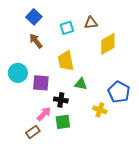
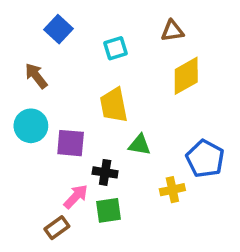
brown triangle: (91, 23) -> (172, 31), moved
brown arrow: (36, 41) -> (36, 76), moved
yellow cross: (100, 110) -> (172, 190), turned -32

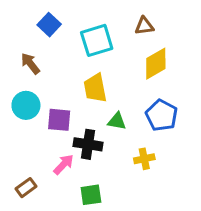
cyan square: (115, 48) -> (97, 40), size x1.6
blue pentagon: (205, 159) -> (162, 115), moved
black cross: (105, 172) -> (88, 144), size x1.4
green square: (109, 210) -> (91, 195), moved
brown rectangle: (57, 228) -> (26, 188), moved

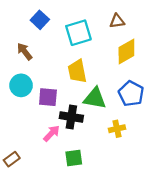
green triangle: (117, 121) -> (95, 98), size x1.5
brown rectangle: (26, 188) -> (12, 159), moved

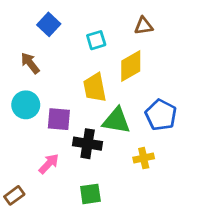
cyan square: (78, 33) -> (96, 40), size x0.6
yellow diamond: (126, 51) -> (131, 66), moved
pink arrow: (51, 133) -> (49, 164), moved

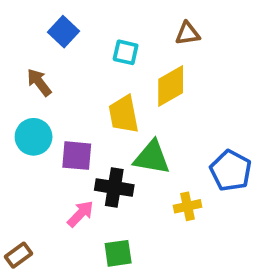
cyan square: (96, 40) -> (126, 52), turned 30
blue pentagon: (161, 115) -> (231, 171), moved
pink arrow: (49, 164) -> (80, 214), moved

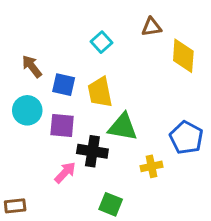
blue square: (64, 32) -> (64, 85), moved, turned -30
cyan square: (126, 52) -> (101, 42), turned 35
yellow diamond: (171, 86) -> (183, 56), moved, turned -56
green square: (118, 253) -> (111, 204), moved, turned 30
brown rectangle: (18, 255) -> (15, 206), turned 30

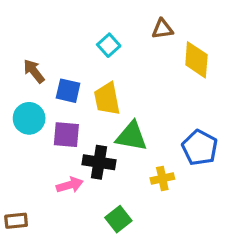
pink arrow: (65, 172) -> (70, 185), turned 30
green square: (111, 204) -> (118, 219), turned 30

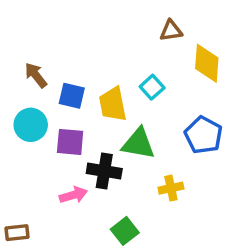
cyan square: (109, 45) -> (152, 87), moved
blue pentagon: (200, 148) -> (203, 135), moved

